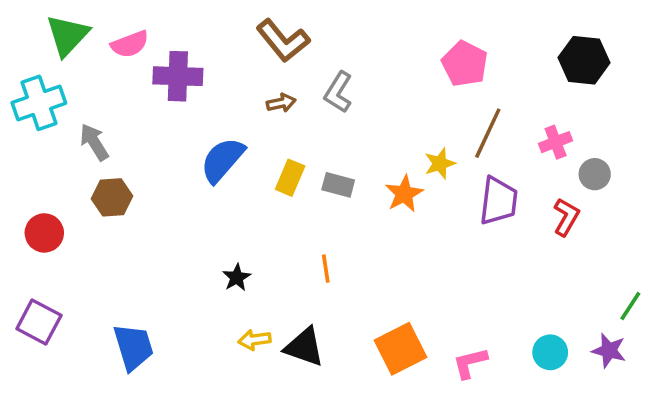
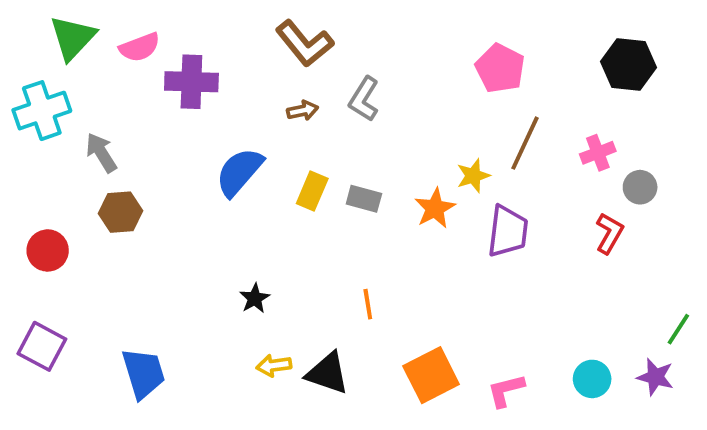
purple trapezoid: (499, 201) -> (508, 231), moved
orange line: (326, 269) -> (368, 304), moved

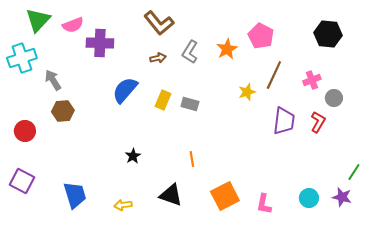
orange star: (435, 208) -> (227, 49), moved
purple trapezoid: (508, 231) -> (284, 121), moved
yellow arrow: (274, 366) -> (123, 205), moved
pink L-shape: (506, 390) -> (264, 204), turned -65

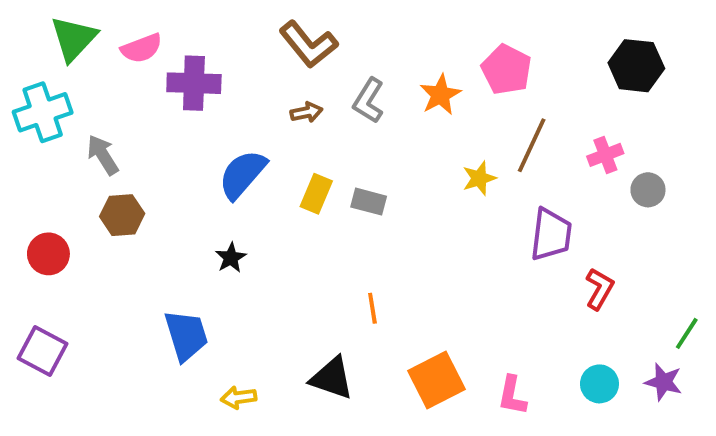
red L-shape: (318, 122) -> (599, 289), moved
black star: (133, 156) -> (231, 258), moved
blue trapezoid: (75, 195) -> (186, 335), moved

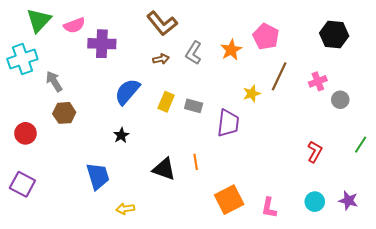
purple trapezoid: (551, 234) -> (228, 123), moved
green line: (687, 333) -> (361, 145), moved
black triangle: (332, 378) -> (164, 169), moved

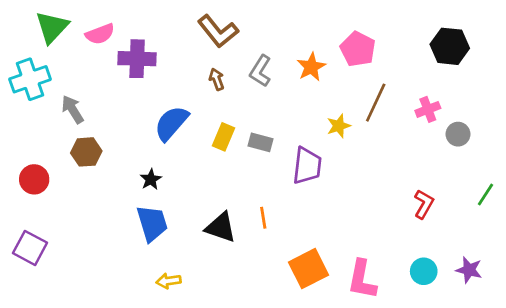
brown arrow: (161, 59) -> (217, 79), turned -98
black star: (121, 135) -> (151, 179), moved
blue trapezoid: (98, 176) -> (152, 223), moved
pink L-shape: (269, 208) -> (362, 280), size x1.4

